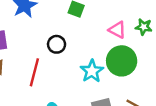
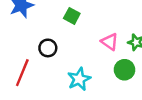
green circle: (122, 61) -> (125, 70), moved, size x0.7

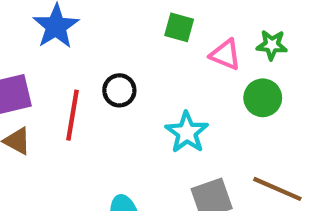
green square: (72, 16) -> (179, 27), moved
red line: (22, 73) -> (73, 115), moved

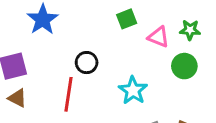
green square: (179, 27) -> (127, 19), turned -36
red line: (73, 115) -> (69, 94), moved

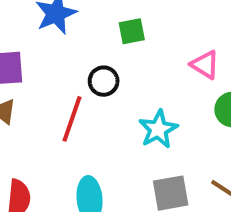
green square: (127, 19) -> (132, 31), moved

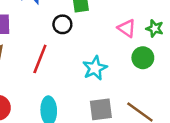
black circle: (104, 81) -> (62, 24), moved

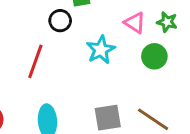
cyan star: (95, 68) -> (101, 50), moved

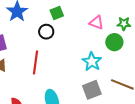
green star: (167, 22) -> (124, 24), moved
cyan star: (101, 50) -> (92, 62), moved

